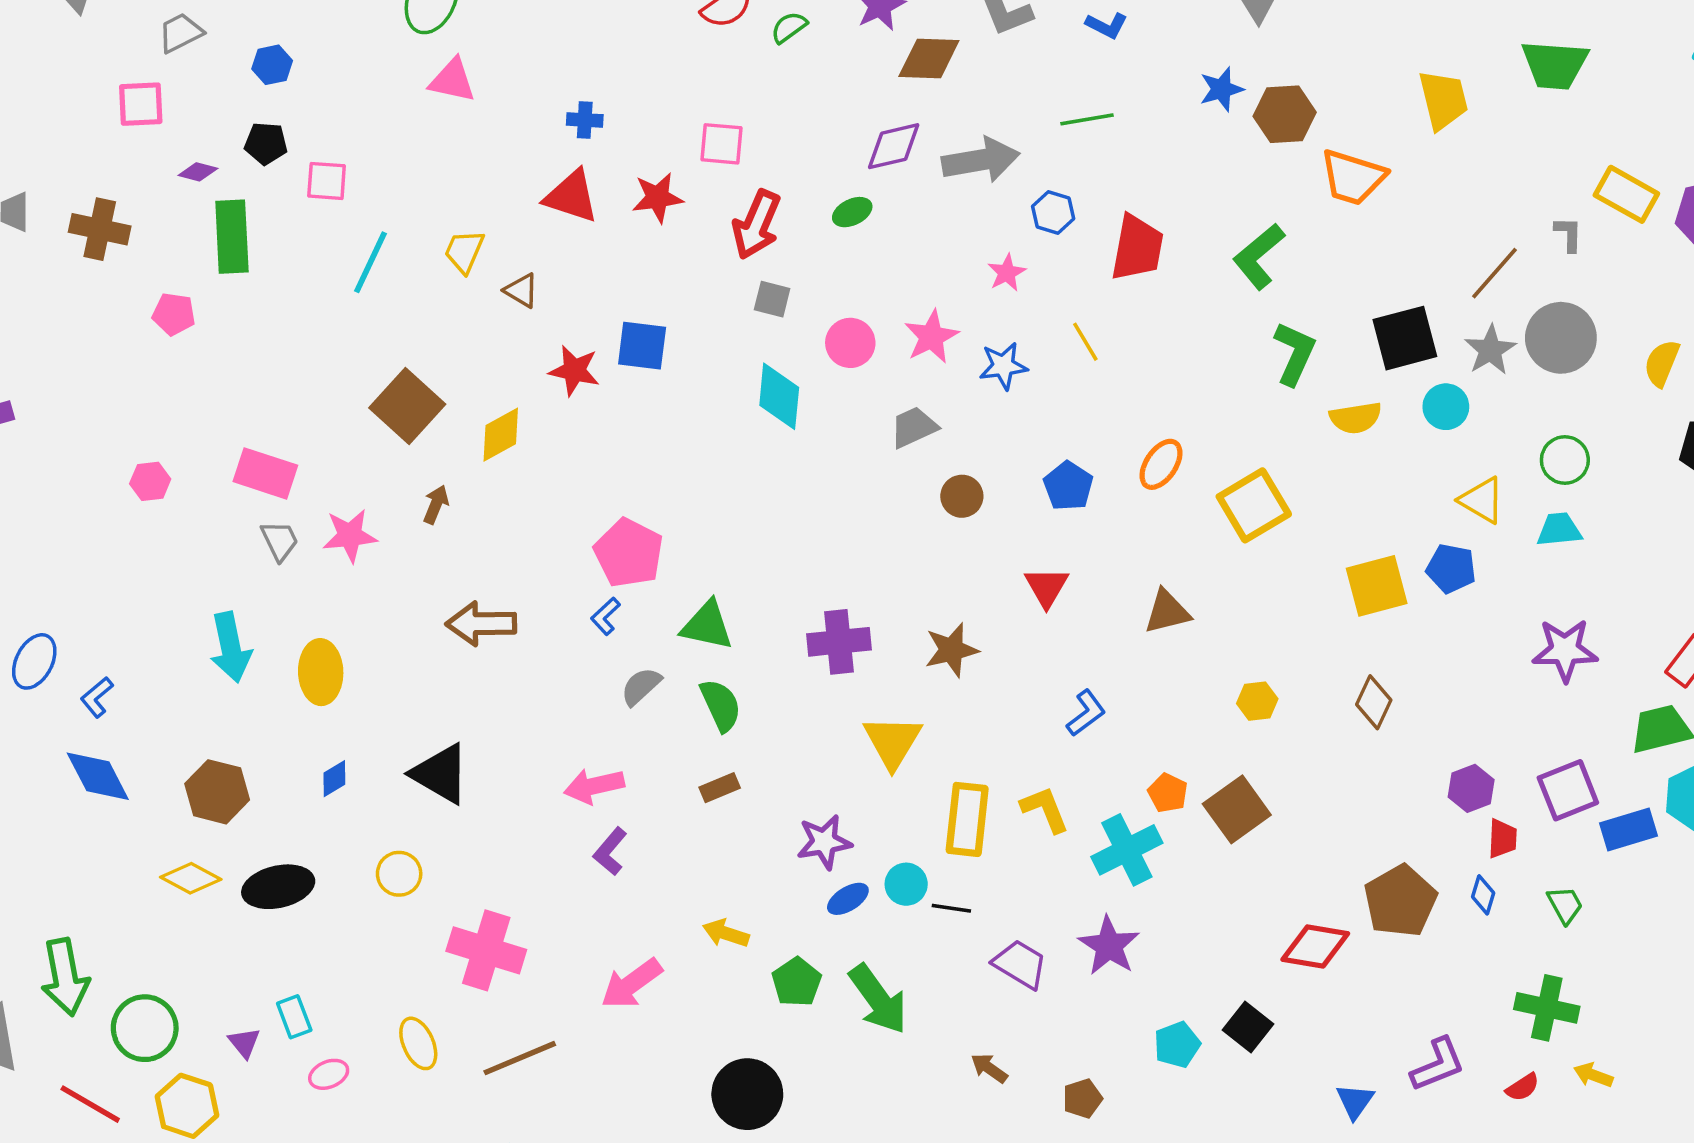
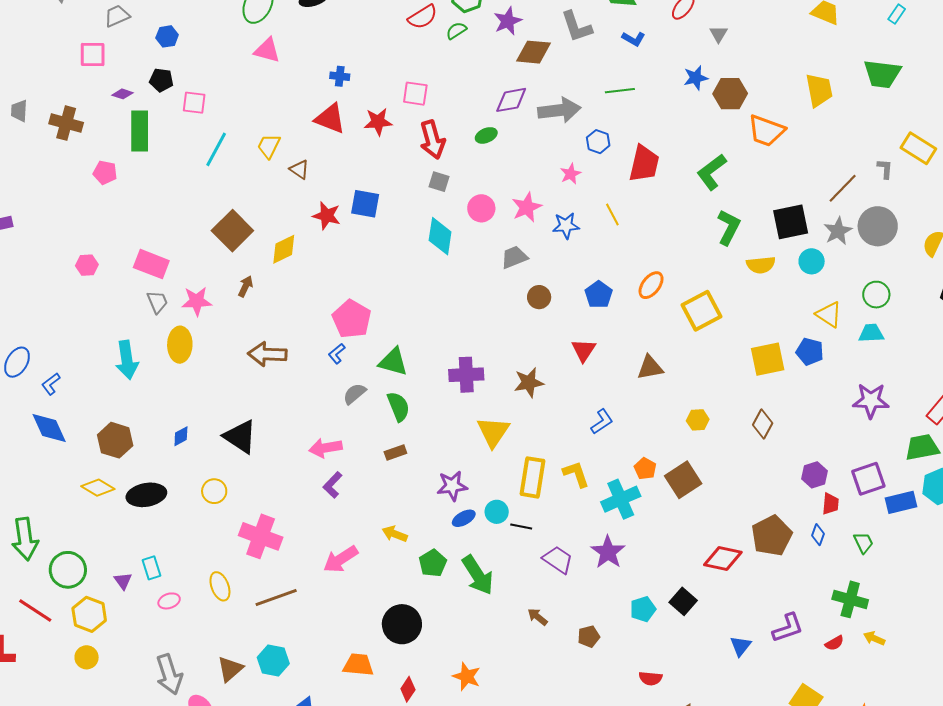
red arrow: (756, 225) -> (432, 140), turned -42
yellow ellipse: (321, 672) -> (180, 345), moved

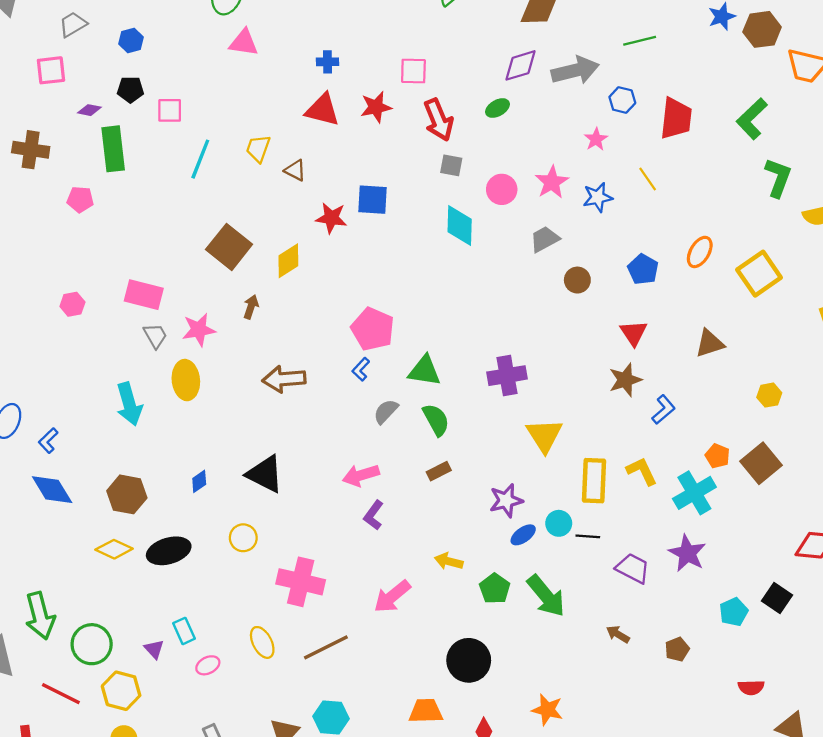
brown star: (529, 382) -> (625, 380), moved

